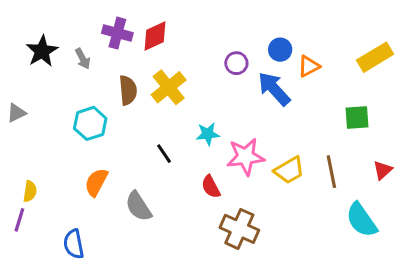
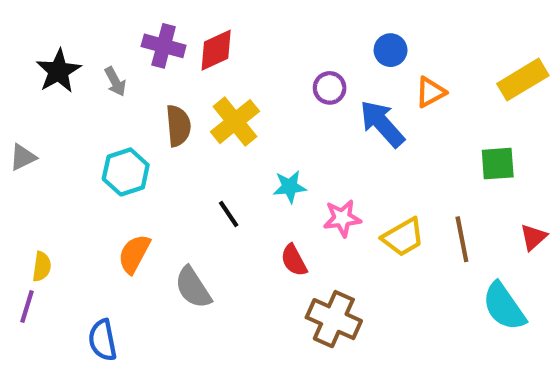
blue circle: (280, 50) -> (391, 50), moved
pink star: (245, 157) -> (342, 218), size x0.7

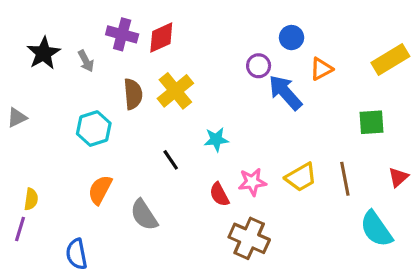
purple circle: (330, 88) -> (259, 66), moved
pink star: (342, 218) -> (252, 182), moved

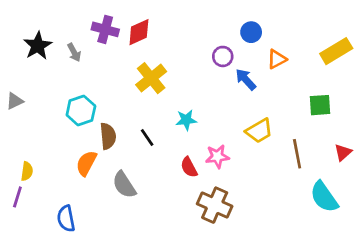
blue arrow: (285, 92) -> (246, 79), size x0.7
brown semicircle: (133, 94) -> (108, 136), moved
yellow trapezoid: (301, 177) -> (259, 131), moved

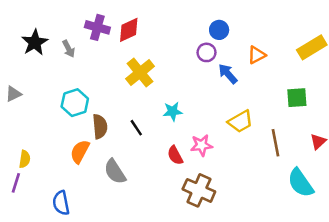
blue circle: (251, 32) -> (219, 30), moved

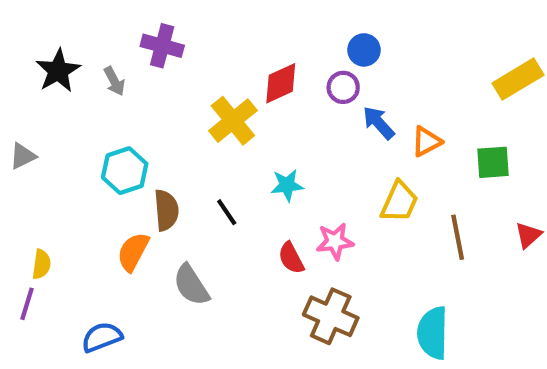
red diamond: (129, 30) -> (281, 83), moved
orange triangle: (257, 55) -> (426, 141), moved
yellow trapezoid: (240, 121) -> (399, 202), turned -36
cyan semicircle: (301, 183) -> (433, 333), moved, turned 36
blue semicircle: (61, 203) -> (102, 337), turned 80

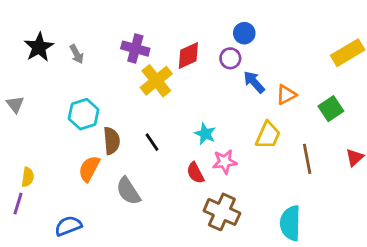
purple cross: (162, 46) -> (135, 49), moved
gray triangle: (23, 156) -> (15, 104), turned -42
green square: (493, 162) -> (331, 109), turned -30
cyan star: (287, 185) -> (205, 134), moved, turned 30

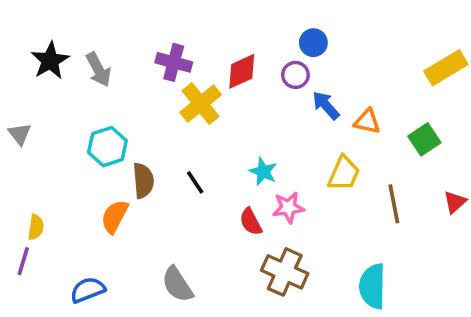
gray arrow: (77, 54) -> (98, 70), size x1.4
orange triangle: (286, 95) -> (367, 121), turned 40
gray semicircle: (128, 191) -> (177, 284), moved

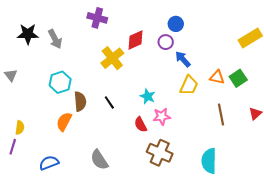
black star: (50, 61) -> (28, 34), turned 30
purple cross: (174, 62) -> (97, 18), moved
orange triangle: (367, 121) -> (217, 77), moved
yellow trapezoid: (344, 173) -> (189, 85), moved

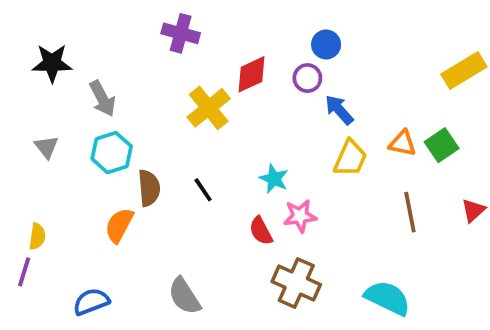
gray arrow: (55, 39) -> (102, 99), moved
gray triangle: (11, 75) -> (46, 147), moved
cyan semicircle: (209, 161) -> (388, 298), turned 115

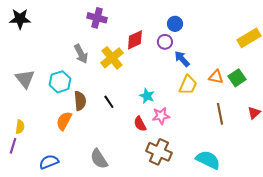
black star: (52, 63) -> (20, 19), moved
gray arrow: (102, 99) -> (81, 54), moved
gray triangle: (46, 147) -> (25, 79), size x1.5

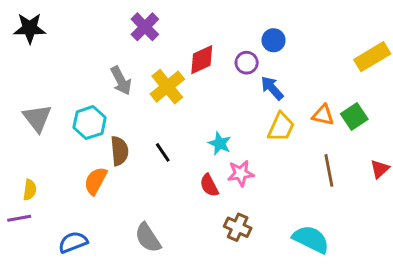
purple cross: (97, 18) -> (145, 27), turned 30
blue circle: (175, 24) -> (274, 40), moved
purple line: (13, 146) -> (19, 218), turned 63
brown cross: (159, 152) -> (238, 227), size x0.7

